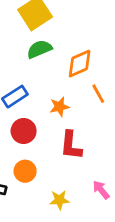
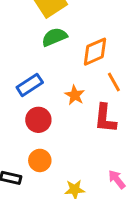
orange star: (59, 107) -> (75, 95), turned -30
red L-shape: (71, 145) -> (105, 118), moved

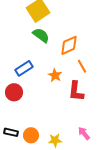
green semicircle: (54, 37) -> (41, 35), turned 60
red circle: (38, 120) -> (14, 92), moved
orange circle: (40, 160) -> (31, 135), moved

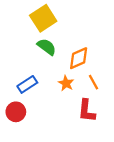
orange star: (55, 75) -> (66, 83), moved

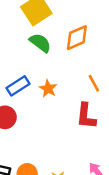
orange diamond: (79, 58) -> (77, 38), moved
orange star: (66, 83) -> (48, 89), moved

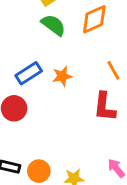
orange star: (48, 89) -> (62, 76), turned 30

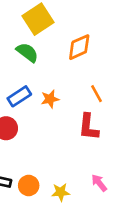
green semicircle: (53, 25) -> (27, 52), moved

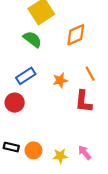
orange star: (50, 99) -> (60, 80), moved
pink arrow: (99, 183) -> (85, 153), moved

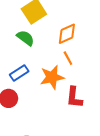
orange line: (90, 74) -> (68, 58), moved
orange star: (60, 80) -> (52, 77), size x1.6

